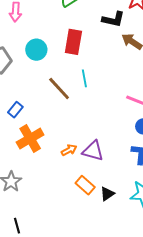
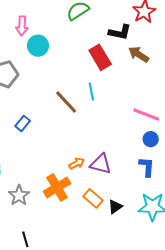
red rectangle: (73, 42) -> (100, 57), moved, turned -40
cyan circle: (36, 50) -> (38, 46), moved
orange cross: (30, 139) -> (57, 187), moved

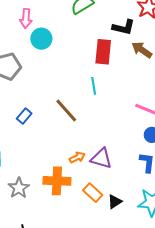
red rectangle: (100, 57) -> (103, 52), turned 35
brown line: (66, 102) -> (66, 110), moved
orange cross: (57, 187) -> (57, 181), turned 32

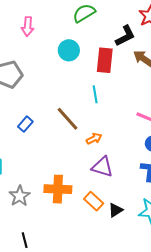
black L-shape: (124, 27) -> (125, 36), turned -40
cyan circle: (41, 39) -> (69, 50), moved
orange arrow: (77, 157) -> (94, 139), moved

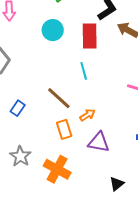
orange cross: (58, 189) -> (57, 169), turned 32
gray star: (20, 196) -> (20, 156), moved
orange rectangle: (94, 201) -> (64, 129), moved, turned 36

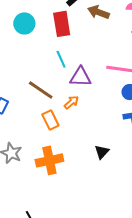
purple triangle: (99, 142) -> (80, 77), moved
orange cross: (57, 169) -> (49, 160), turned -32
black triangle: (117, 184) -> (102, 152), moved

